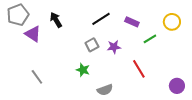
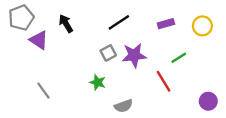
purple rectangle: (132, 22) -> (166, 24), moved, turned -40
green line: (150, 39) -> (179, 58), moved
purple star: (114, 47) -> (134, 55), size x1.5

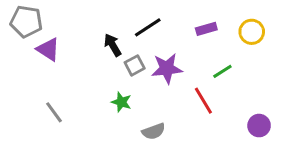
gray pentagon: (21, 18) -> (26, 22), turned 30
black arrow: (66, 24) -> (113, 45), moved

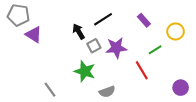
purple rectangle: (206, 29) -> (144, 20), turned 64
yellow circle: (252, 32) -> (175, 31), moved
green star: (121, 102) -> (85, 71), size x1.5
gray line: (54, 112) -> (50, 90), moved

